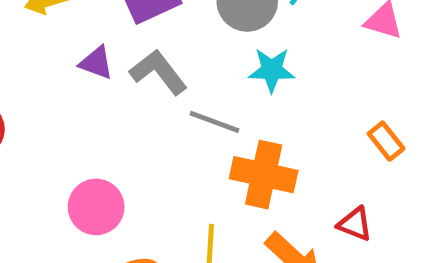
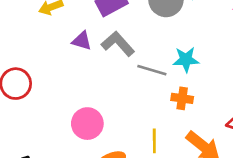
cyan star: (272, 70) -> (186, 60), moved
orange cross: (264, 175) -> (182, 98), size x0.6

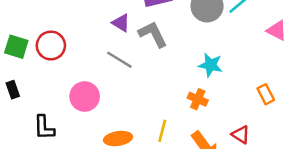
gray line: (152, 70) -> (119, 60), moved
pink circle: (87, 124) -> (85, 96), moved

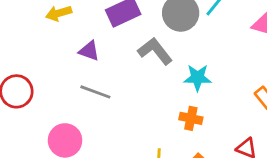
gray L-shape: (153, 34) -> (155, 51), moved

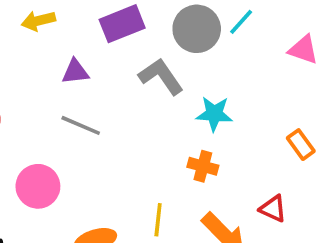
purple triangle: (89, 51) -> (75, 72), turned -30

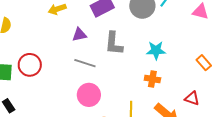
gray L-shape: (161, 76) -> (114, 43), moved, turned -135
pink circle: (38, 186) -> (89, 95), moved

